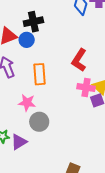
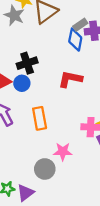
red L-shape: (79, 60) -> (70, 79), moved, turned 75
pink star: (27, 103) -> (63, 152), moved

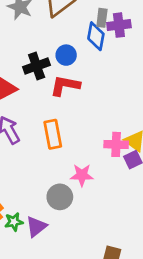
gray rectangle: (80, 25) -> (102, 18), turned -48
red L-shape: (70, 79) -> (65, 86), moved
blue circle: (22, 83) -> (66, 55), moved

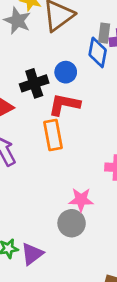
orange rectangle: (53, 134) -> (53, 135), moved
gray circle: (60, 197) -> (72, 223), moved

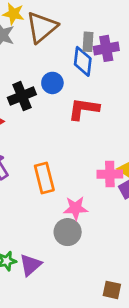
red L-shape: (64, 104) -> (84, 109), moved
orange rectangle: (53, 135) -> (44, 178), moved

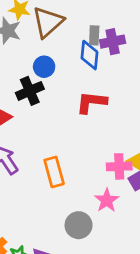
blue circle: (52, 83) -> (44, 67), moved
pink star: (76, 208) -> (107, 200), moved, turned -30

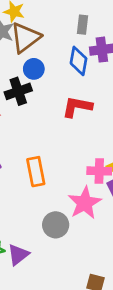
brown triangle: (48, 22) -> (25, 38), moved
gray rectangle: (94, 35) -> (82, 25), moved
pink star: (107, 200) -> (85, 203), size x1.4

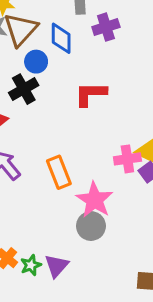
blue diamond: (79, 61) -> (61, 38), moved
pink star: (85, 203) -> (95, 200), moved

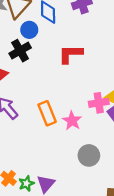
pink star: (95, 200) -> (72, 121), moved, size x0.7
gray circle: (91, 226) -> (89, 155), moved

